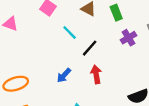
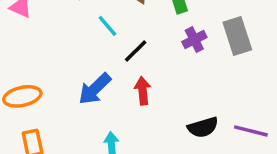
blue arrow: (64, 75) -> (95, 89), size x1.5

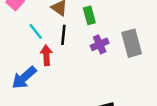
black line: (136, 51) -> (63, 35), moved, turned -42
red arrow: (143, 91) -> (46, 55), moved

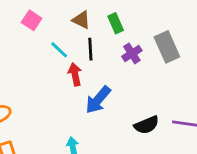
blue arrow: (24, 78) -> (98, 100), moved

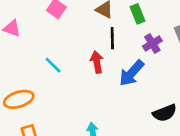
cyan line: (59, 50) -> (53, 65), moved
blue arrow: (98, 100) -> (132, 73), moved

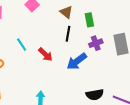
red arrow: (97, 62) -> (45, 54), moved, turned 133

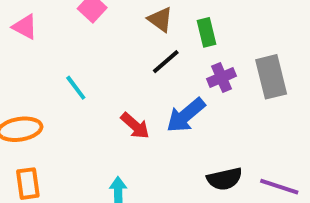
black line: (68, 34) -> (166, 62), turned 42
red arrow: (45, 54) -> (135, 126), moved

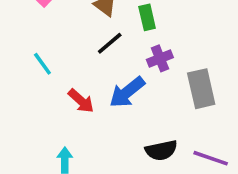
gray rectangle: (271, 77) -> (201, 89), moved
cyan line: (76, 88) -> (42, 64), moved

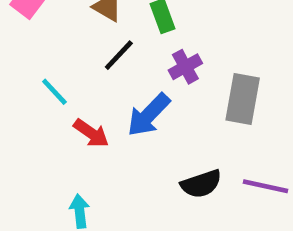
cyan line: (42, 64) -> (54, 92), moved
gray rectangle: (201, 89) -> (243, 99), turned 30

